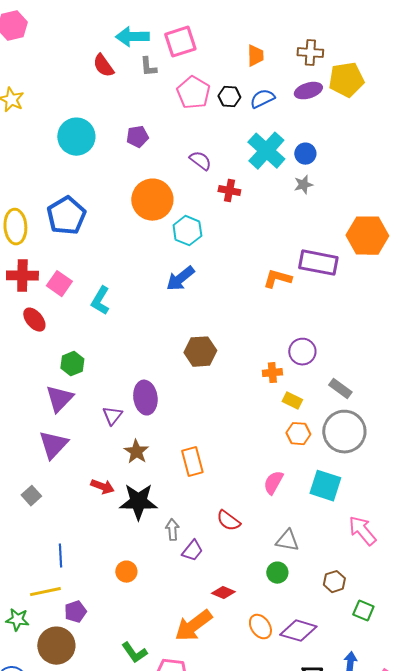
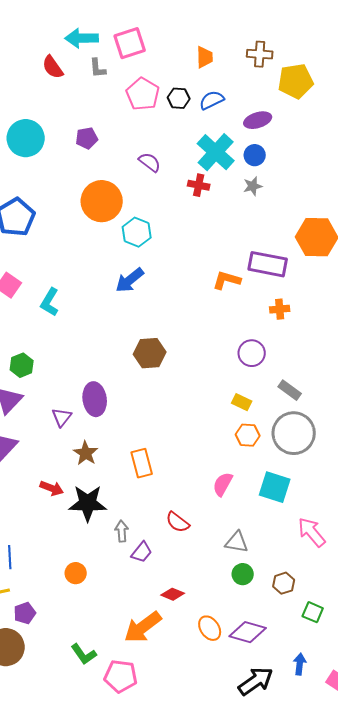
purple ellipse: (308, 91) -> (258, 120), moved
red cross: (229, 191) -> (199, 185), moved
orange cross: (272, 373) -> (280, 309), moved
green circle: (277, 573) -> (243, 574), moved

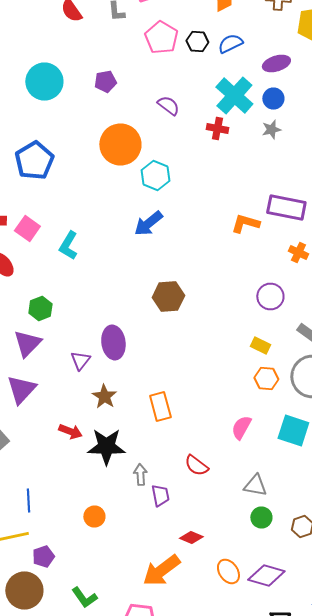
orange cross: (280, 309) -> (298, 252), turned 30
purple trapezoid: (142, 552) -> (160, 496), turned -50
green L-shape: (84, 654) -> (84, 598), moved

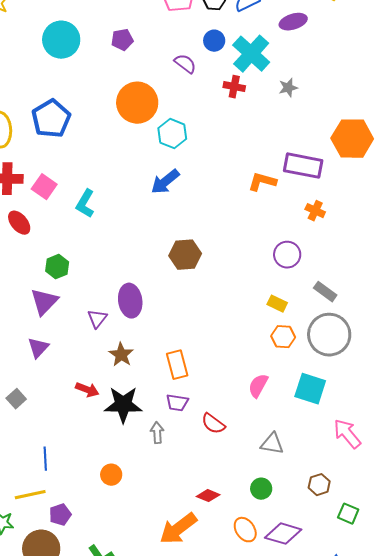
blue circle: (273, 98) -> (214, 41), moved
purple triangle: (21, 390) -> (38, 348), size x0.7
purple trapezoid: (160, 496) -> (177, 403), moved, turned 110
green circle: (261, 518) -> (261, 489), moved

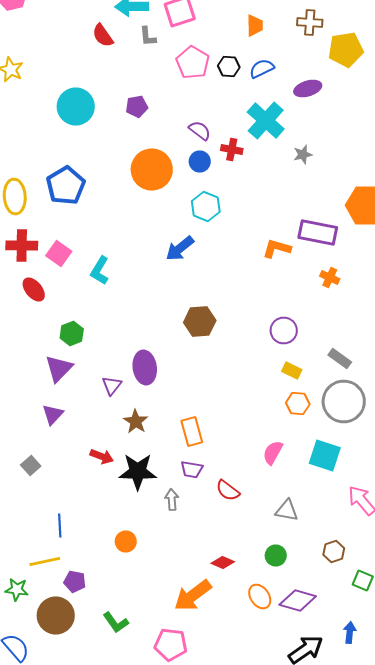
blue circle: (214, 41) -> (200, 162), moved
red cross: (234, 87) -> (232, 150), moved
cyan hexagon: (172, 134) -> (206, 206), moved
purple circle: (287, 255) -> (284, 330), moved
purple pentagon: (60, 515) -> (75, 582), turned 30

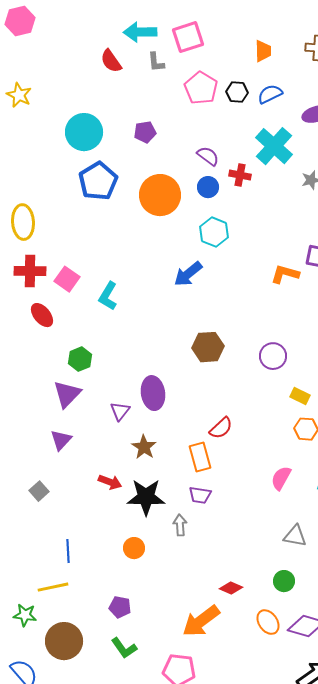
blue pentagon: (66, 186) -> (98, 181), moved
purple circle: (284, 330) -> (273, 356), moved
red semicircle: (228, 490) -> (221, 428), moved, turned -80
orange circle: (126, 542) -> (134, 548), moved
purple pentagon: (75, 582) -> (120, 607), moved

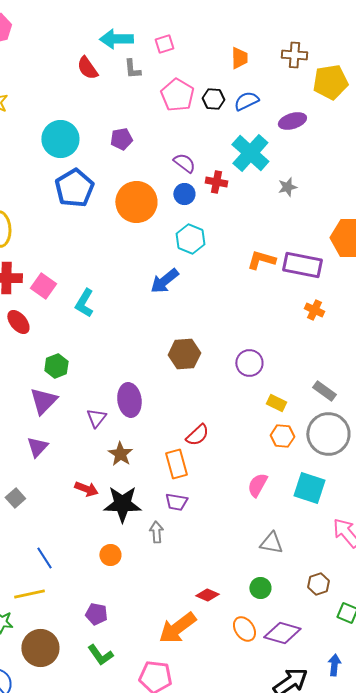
pink square: (188, 37) -> (164, 44), size x0.6
orange L-shape: (285, 274) -> (261, 260), moved
blue line: (68, 551) -> (44, 558), turned -30

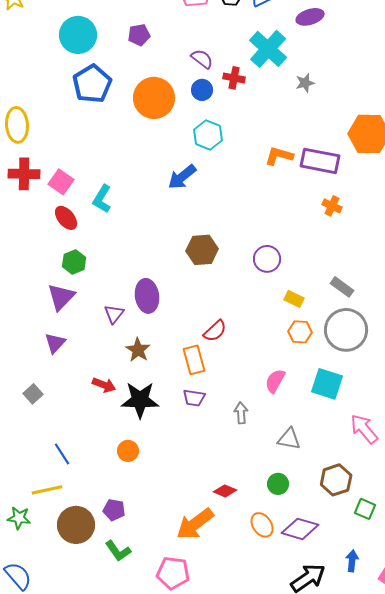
red ellipse: (18, 322) -> (66, 218), moved
gray arrow: (156, 532) -> (241, 413), moved
brown hexagon: (318, 584) -> (336, 480), size x1.4
brown circle: (40, 648) -> (76, 525), moved

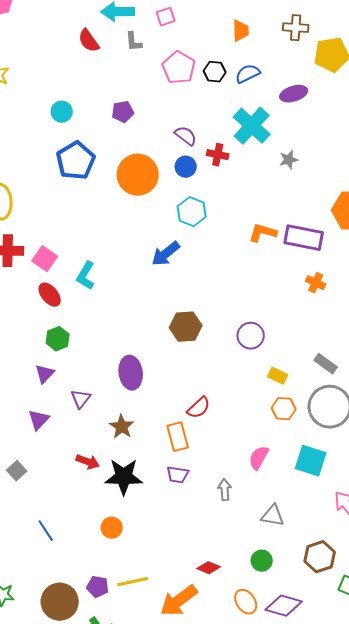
cyan circle: (78, 35) -> (62, 112), size x0.6
purple triangle: (61, 297) -> (45, 374), size x0.7
purple triangle: (114, 314) -> (81, 399), moved
yellow line: (47, 490) -> (133, 582), moved

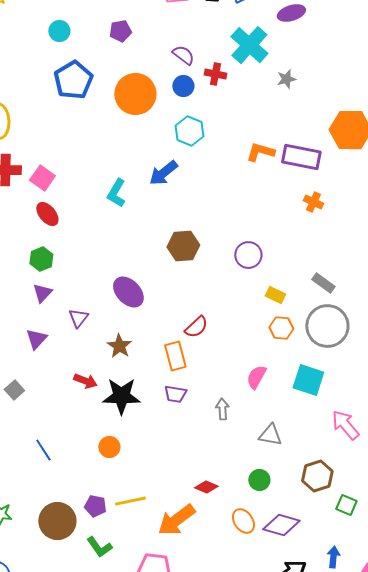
cyan L-shape: (86, 276) -> (116, 193), moved
green hexagon: (58, 339) -> (41, 259), moved
purple ellipse: (131, 373) -> (128, 292), turned -36

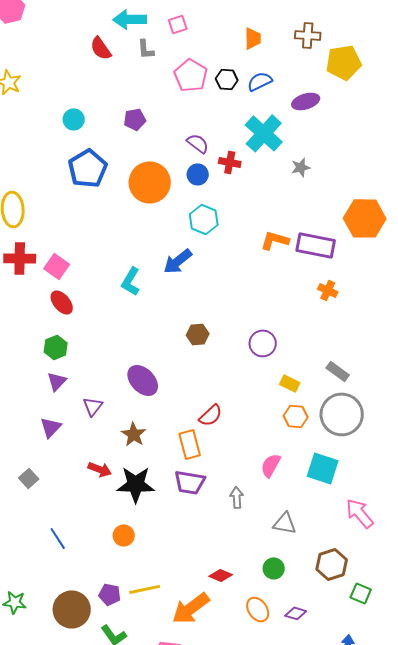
brown hexagon: (183, 246) -> (198, 334), size x0.7
purple trapezoid: (175, 394) -> (190, 482), size x1.4
purple diamond: (281, 525) -> (296, 613), size x0.6

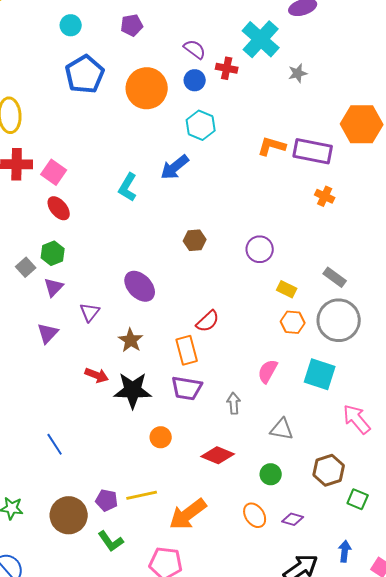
gray square: (29, 478) -> (26, 267), moved
orange circle: (124, 535) -> (161, 437), moved
red diamond: (221, 575) -> (218, 455), moved, size x1.4

